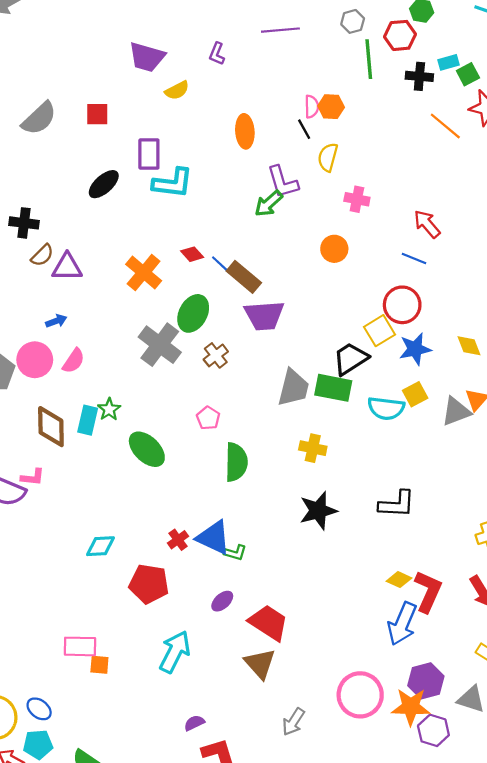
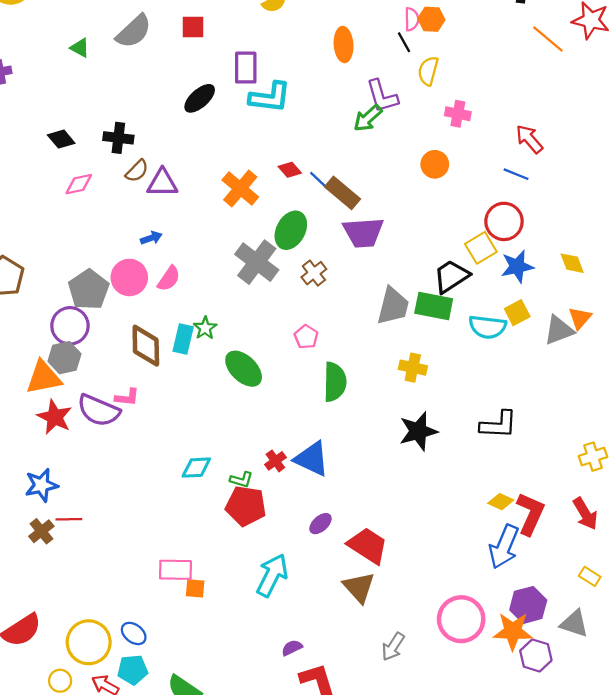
green L-shape: (235, 553) -> (241, 480), moved

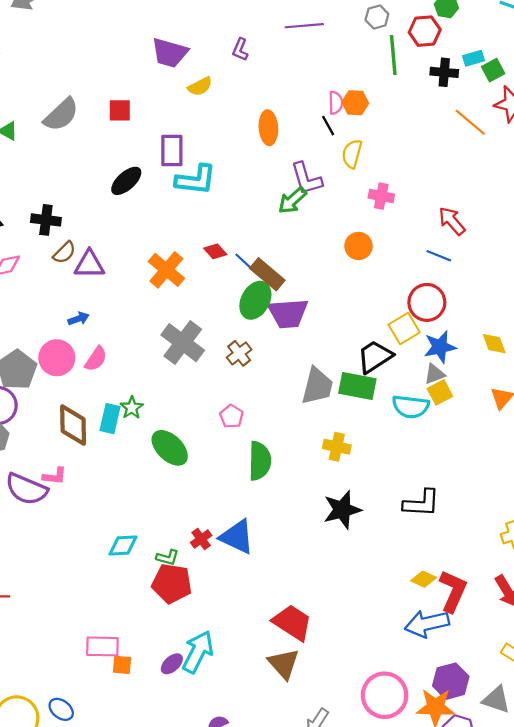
green ellipse: (291, 230) -> (255, 300), moved
gray triangle: (559, 330) -> (434, 374), moved, size x0.7
purple ellipse: (320, 524) -> (172, 664), moved
blue arrow: (504, 547) -> (427, 624), turned 54

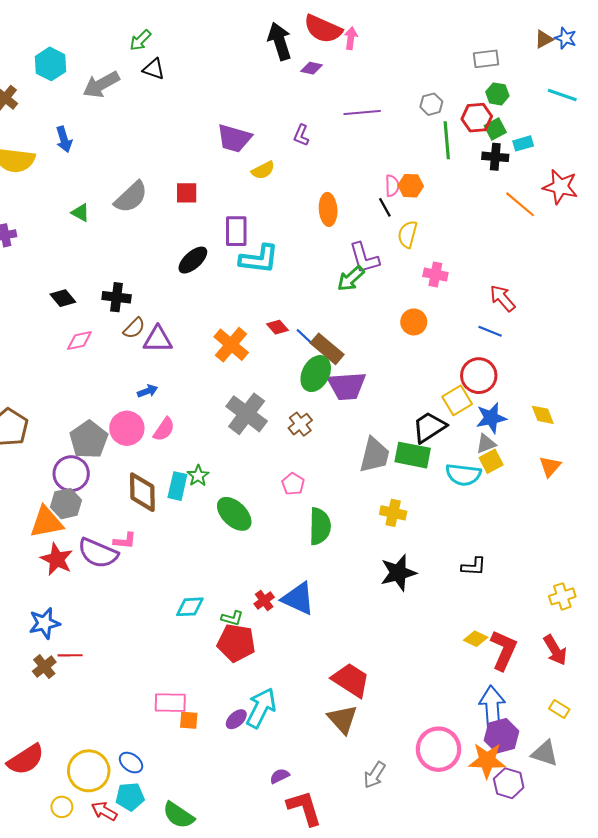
green square: (493, 70) -> (495, 129), moved
black L-shape: (421, 503) -> (474, 567), size x0.7
blue arrow: (427, 624) -> (492, 707), moved, turned 99

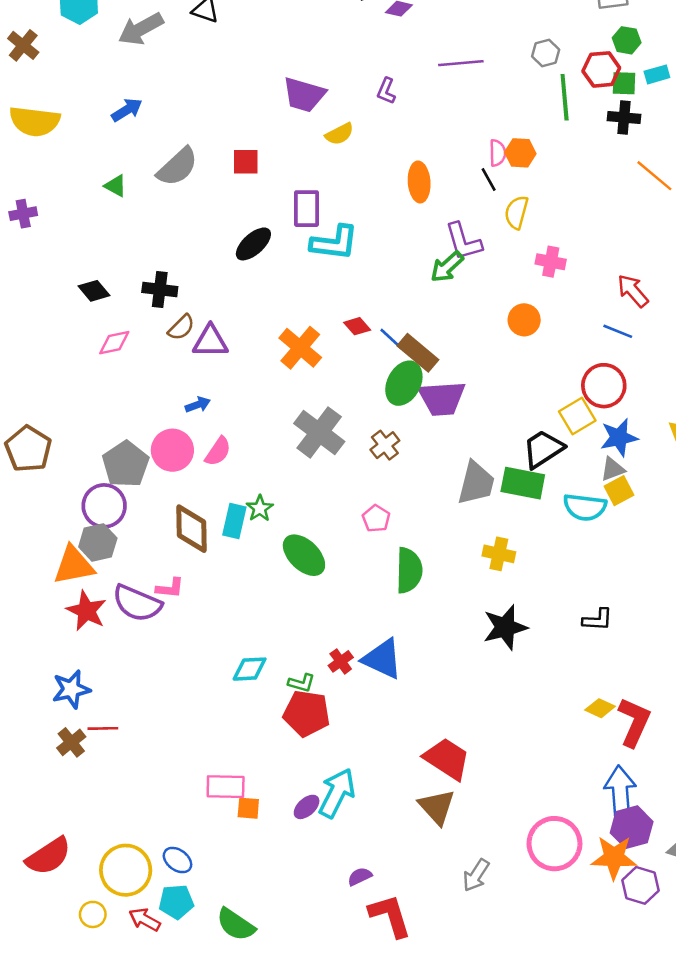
green square: (495, 129) -> (624, 83), turned 30
blue arrow: (64, 139) -> (127, 110), moved, turned -105
cyan rectangle: (523, 143) -> (657, 74), moved

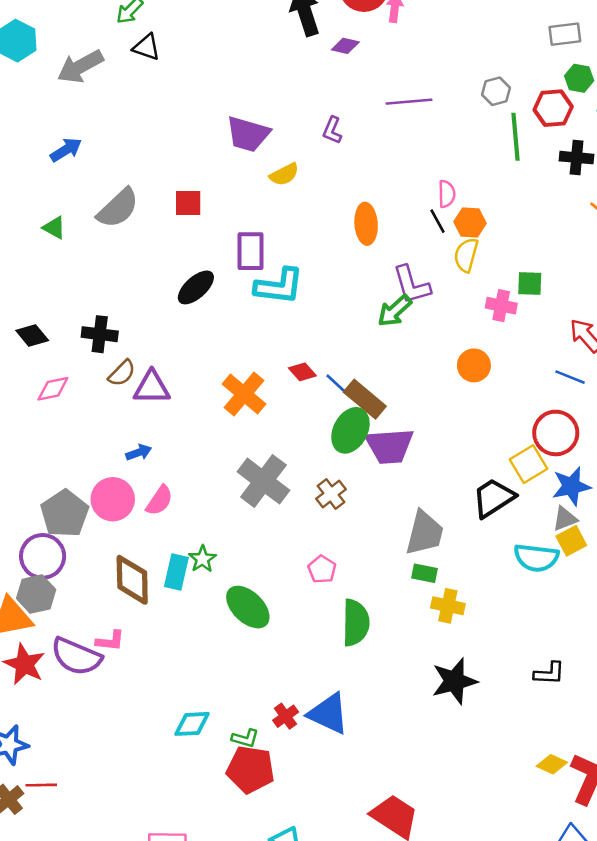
green square: (624, 83) -> (530, 284), moved
orange hexagon: (520, 153) -> (470, 222), moved
green rectangle: (523, 483) -> (425, 573), moved, size x0.6

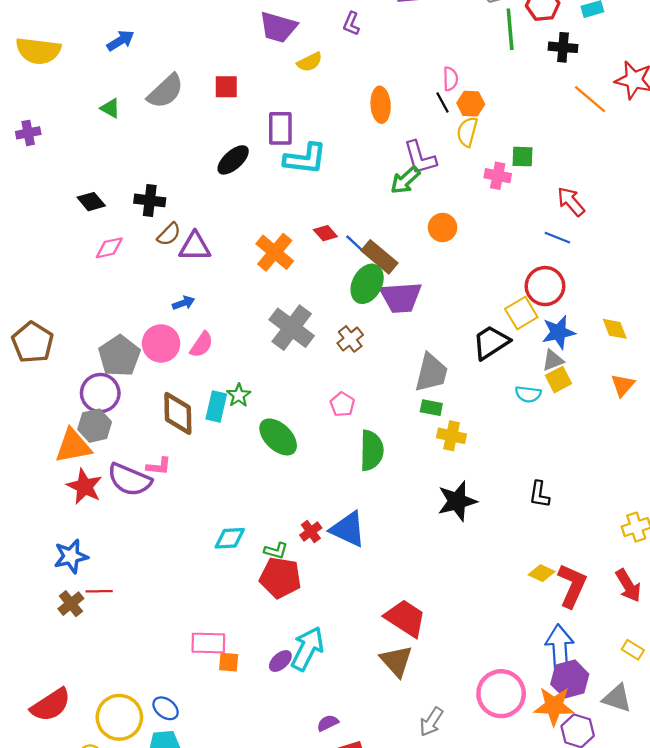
orange circle: (474, 365) -> (443, 227), moved
cyan semicircle: (536, 558) -> (528, 394), size x0.7
black L-shape: (549, 673) -> (539, 494), turned 96

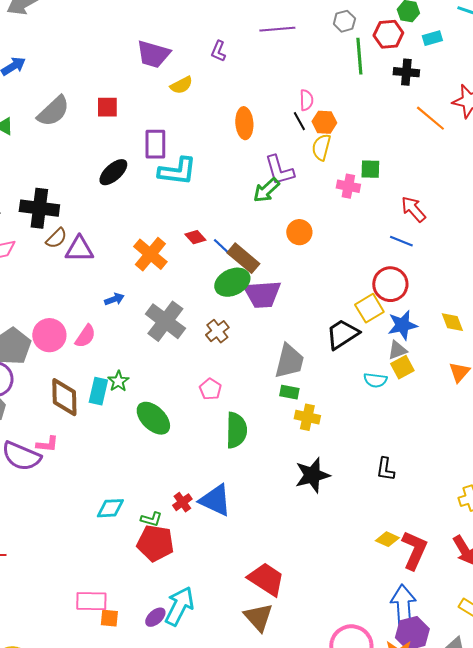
black cross: (150, 200) -> (39, 208), size x1.4
green ellipse: (367, 284) -> (232, 282), turned 36
blue arrow: (184, 303) -> (114, 299), moved

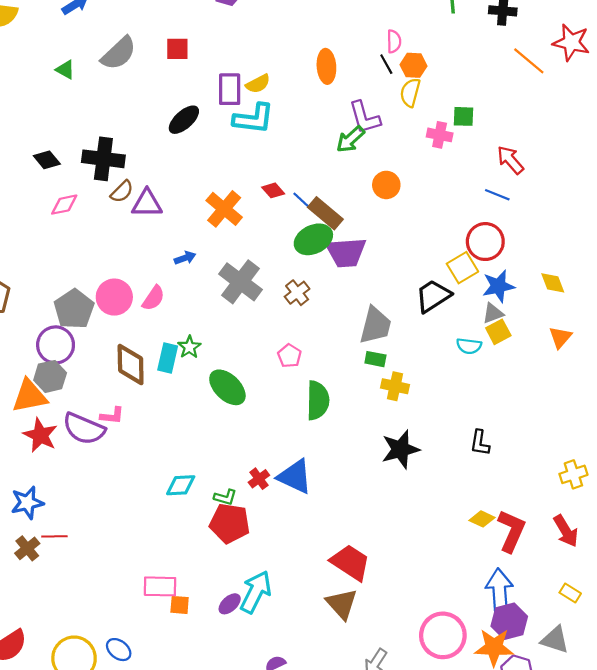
yellow semicircle: (181, 85) -> (258, 84), moved

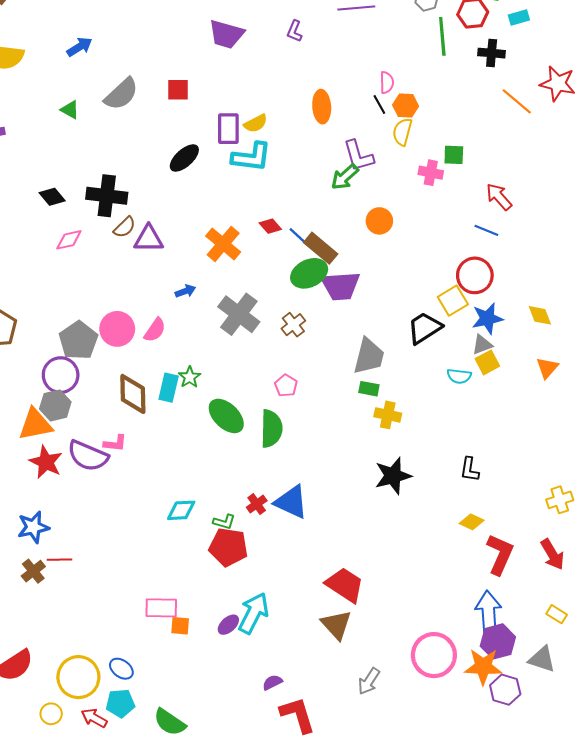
green semicircle: (318, 400) -> (271, 429), moved
yellow diamond: (482, 519) -> (472, 522), moved

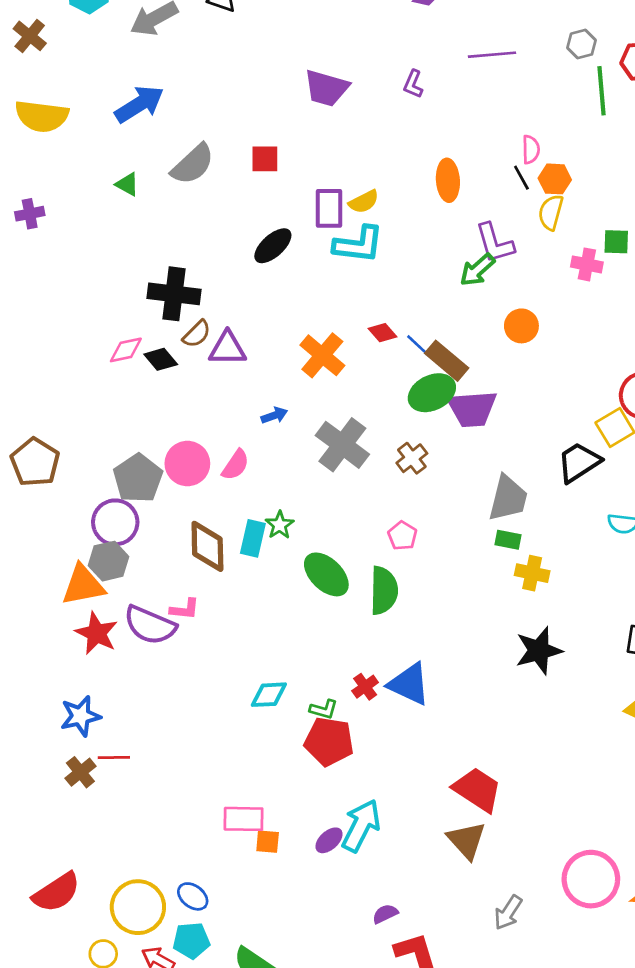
blue arrow: (79, 47) -> (139, 104), size x1.5
black diamond: (52, 197) -> (161, 359), moved

